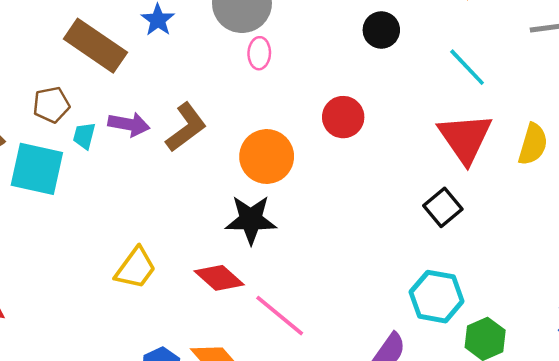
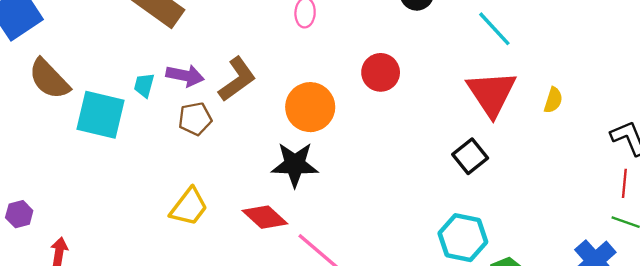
brown pentagon: (51, 105) -> (195, 119), moved
yellow semicircle: (533, 144) -> (553, 100), size x0.7

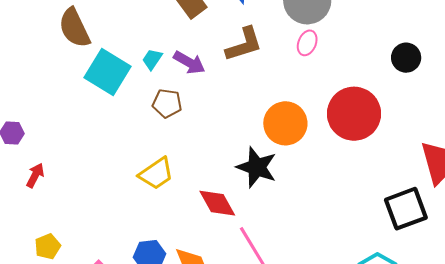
red circle: (381, 72) -> (354, 114), size x1.6
brown L-shape: (237, 79) -> (244, 44), moved
brown pentagon: (195, 119) -> (167, 103), moved
black square: (470, 156) -> (406, 209), size x1.4

